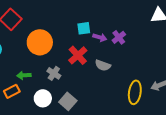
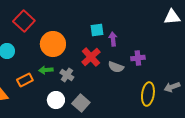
purple arrow: (100, 37) -> (113, 39), turned -112
purple cross: (119, 37) -> (138, 58), moved, turned 32
green arrow: (24, 75) -> (46, 70), moved
orange rectangle: (12, 91) -> (25, 80), moved

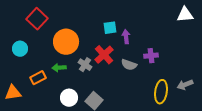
gray cross: (67, 75) -> (85, 65), moved

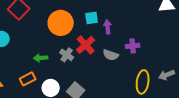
orange circle: (66, 42) -> (61, 23), moved
orange rectangle: (38, 78) -> (28, 79), moved

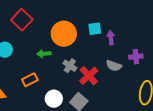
red cross: (86, 45) -> (89, 76), moved
green arrow: (41, 58) -> (44, 54), moved
orange rectangle: (28, 79) -> (30, 80), moved

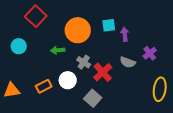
purple cross: (136, 57) -> (150, 53), turned -32
orange rectangle: (30, 80) -> (44, 86), moved
white circle: (54, 99) -> (68, 80), moved

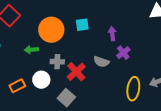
purple arrow: (125, 34) -> (112, 34), moved
gray cross: (84, 62) -> (57, 62), turned -32

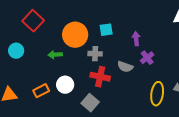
gray cross: (57, 62) -> (95, 54), moved
red cross: (76, 72) -> (100, 77), turned -36

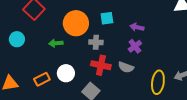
purple arrow: (136, 39) -> (137, 27), turned -72
purple cross: (147, 58) -> (135, 46), moved
gray semicircle: (125, 67) -> (126, 67), moved

